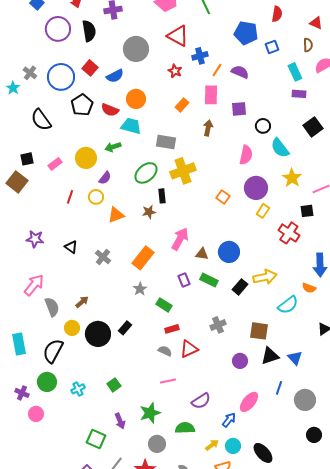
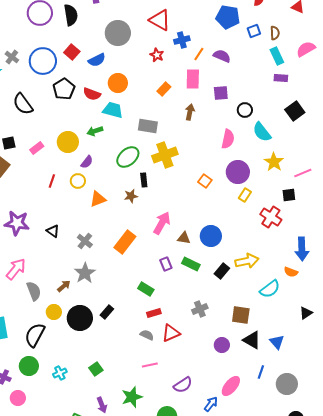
brown semicircle: (308, 45) -> (275, 33), moved
purple star: (35, 239) -> (17, 223), size x1.4
gray star: (140, 289) -> (85, 273), moved, size x1.5
black triangle: (270, 356) -> (252, 340), turned 48

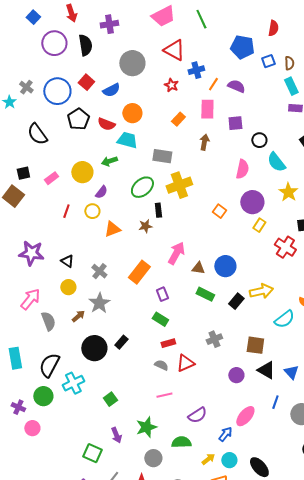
purple rectangle: (166, 264) -> (162, 294), moved
yellow circle: (54, 312) -> (68, 287), moved
cyan cross: (60, 373) -> (73, 383), moved, size x1.5

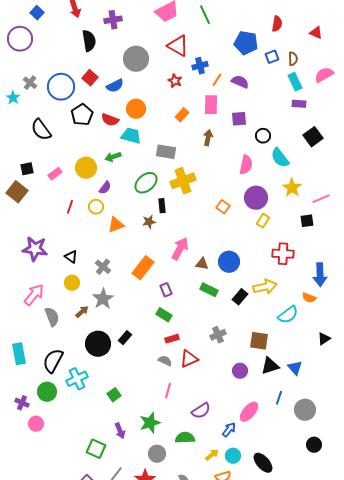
purple circle: (54, 43) -> (20, 39), moved
red cross: (285, 247) -> (283, 254), moved, turned -30
black triangle: (266, 370) -> (270, 366), turned -48
pink line: (164, 395) -> (168, 391), turned -63

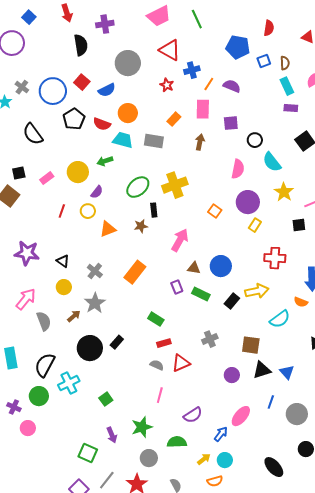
gray rectangle: (166, 152) -> (154, 141), moved
pink arrow: (180, 249) -> (180, 240), moved
purple rectangle: (166, 290) -> (177, 287), moved
black ellipse: (263, 463) -> (274, 467), moved

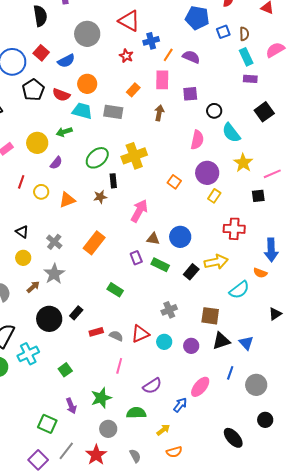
yellow circle: (88, 211) -> (41, 192), moved
red rectangle: (164, 343) -> (96, 332), moved
cyan circle: (225, 460) -> (164, 342), moved

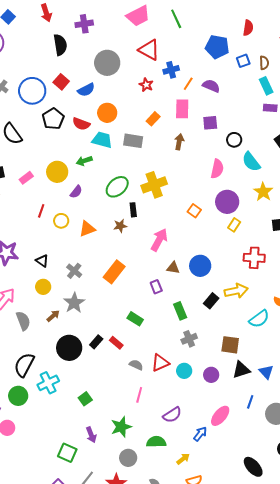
green rectangle: (160, 265) -> (180, 311), moved, turned 42
red rectangle: (96, 332) -> (116, 343), moved, turned 56

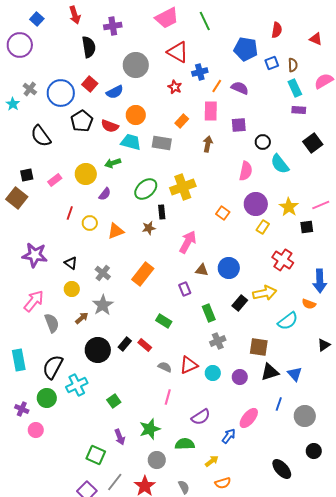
yellow star: (263, 192) -> (289, 207), moved
red cross: (254, 258) -> (283, 260), turned 30

